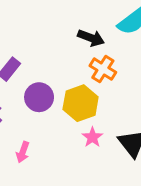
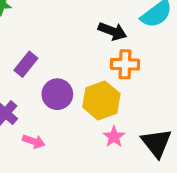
orange cross: (103, 69) -> (125, 64), turned -30
pink arrow: (23, 152) -> (34, 141), moved, turned -90

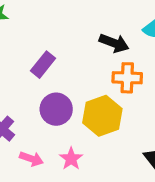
purple rectangle: (26, 64) -> (43, 65), moved
pink star: (114, 137) -> (71, 159), moved

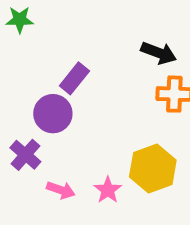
purple circle: (56, 109) -> (53, 114), moved
yellow hexagon: (102, 116) -> (153, 168), moved

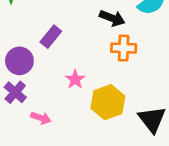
purple circle: (53, 114) -> (19, 61), moved
pink star: (108, 190) -> (75, 79), moved

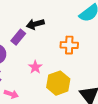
black arrow: (112, 18) -> (35, 24), moved, turned 144

